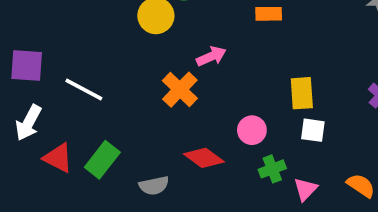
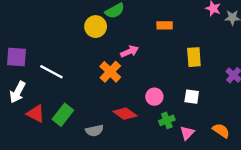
yellow rectangle: (302, 93) -> (194, 57), moved

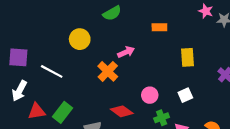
yellow circle: (96, 27) -> (80, 39), moved
white square: (192, 97) -> (185, 95), turned -32
red triangle: (36, 114) -> (37, 111), turned -36

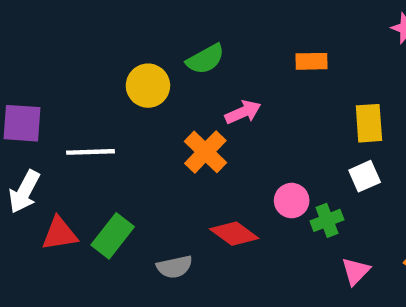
green semicircle: (112, 13) -> (205, 59), moved
white line: (52, 71) -> (91, 152), turned -30
white square: (185, 95) -> (365, 176), moved
green cross: (162, 118) -> (327, 220), moved

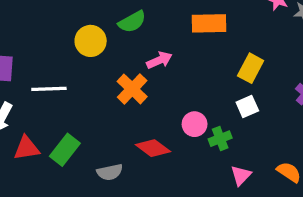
orange rectangle: (311, 61) -> (209, 23), size x1.5
yellow rectangle: (369, 123) -> (251, 68), turned 32

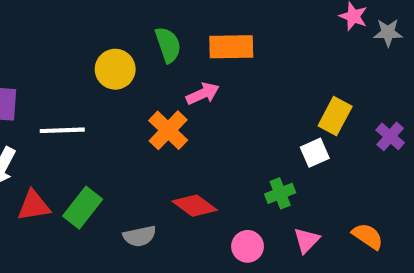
green semicircle: (132, 22) -> (168, 45), turned -80
orange rectangle: (209, 23) -> (231, 47), moved
yellow rectangle: (251, 68) -> (335, 116), moved
pink circle: (195, 124) -> (248, 246), moved

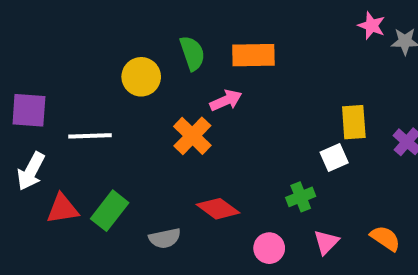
yellow rectangle: (335, 116) -> (354, 122), turned -32

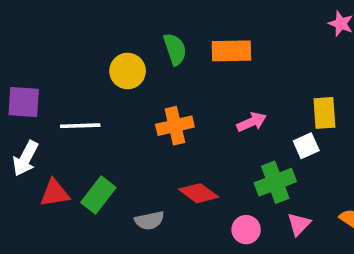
pink arrow: (226, 100) -> (252, 122), moved
orange cross: (192, 136) -> (175, 126), turned 33
green cross: (301, 197) -> (275, 182), size x1.5

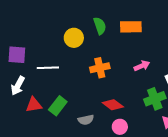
pink circle: (246, 230) -> (120, 127), moved

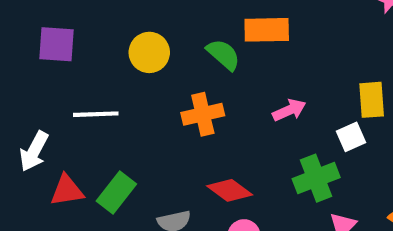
green semicircle: (100, 26) -> (223, 55), moved, turned -30
purple square: (17, 55) -> (57, 44), moved

